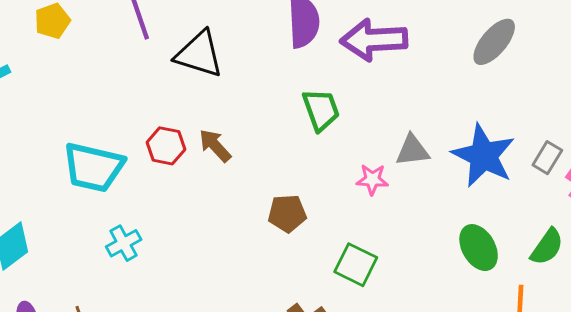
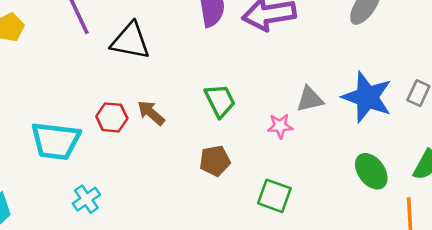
green trapezoid: (321, 110) -> (220, 101), moved

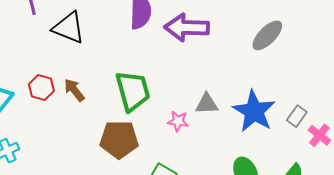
green trapezoid: (220, 101) -> (133, 91), size x1.4
brown pentagon: (215, 161) -> (119, 139), size x1.5

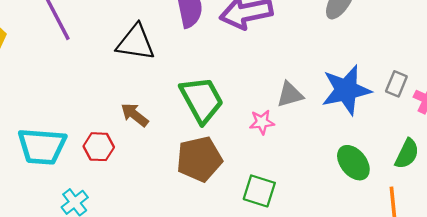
black triangle: (69, 28) -> (136, 42), moved
red hexagon: (41, 88) -> (99, 147), moved
blue star: (254, 111) -> (346, 90), turned -30

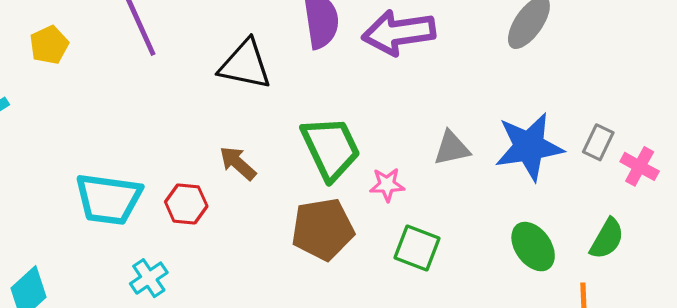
pink star: (262, 122) -> (387, 185), moved
green square: (259, 191) -> (417, 248), moved

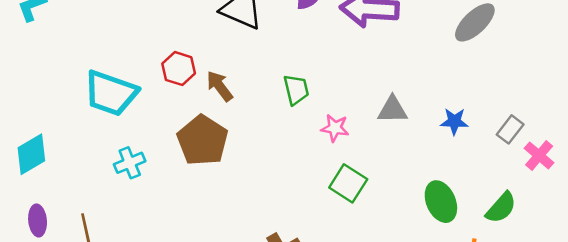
blue star: (529, 147) -> (454, 121), size x0.5
green trapezoid: (331, 148) -> (296, 90), size x0.6
red hexagon: (186, 204) -> (179, 69), moved
brown pentagon: (323, 229) -> (203, 140), moved, turned 30

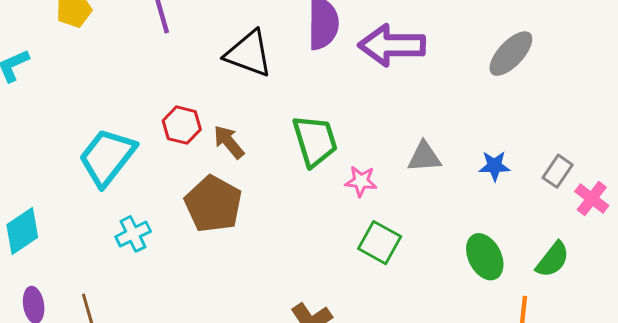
green trapezoid: (296, 90) -> (315, 141), size x1.5
cyan trapezoid: (111, 93) -> (107, 157), turned 112

